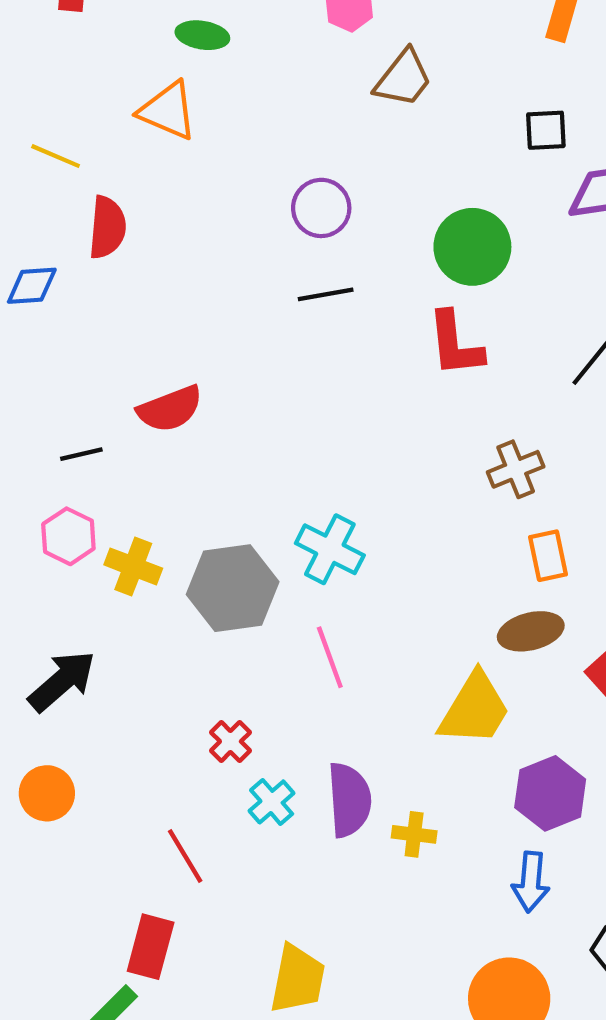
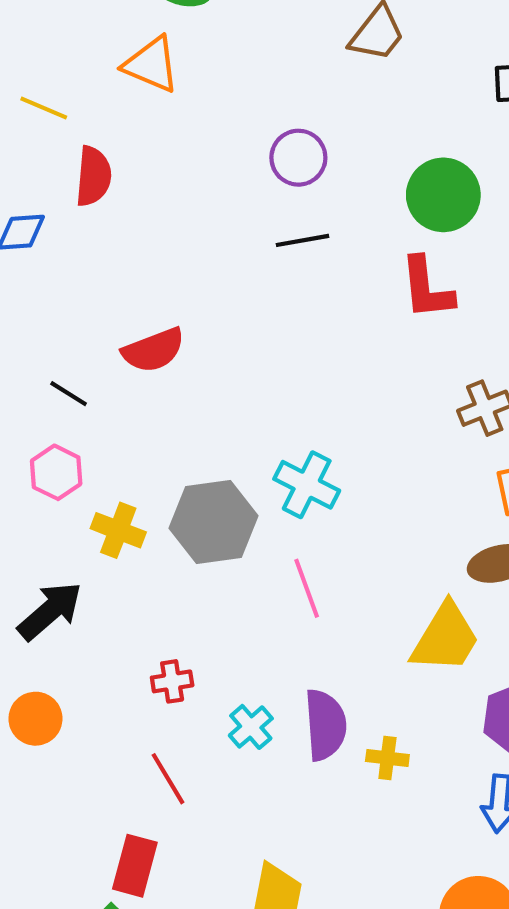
black line: (81, 454) -> (69, 394), turned 45
yellow cross: (133, 567) -> (118, 530), moved
red cross: (230, 741) -> (172, 681), moved, turned 36

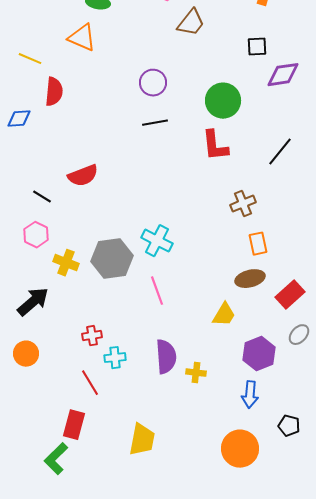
yellow trapezoid: (445, 638) -> (224, 315), size x0.7
cyan cross: (251, 727) -> (115, 358), moved, turned 35

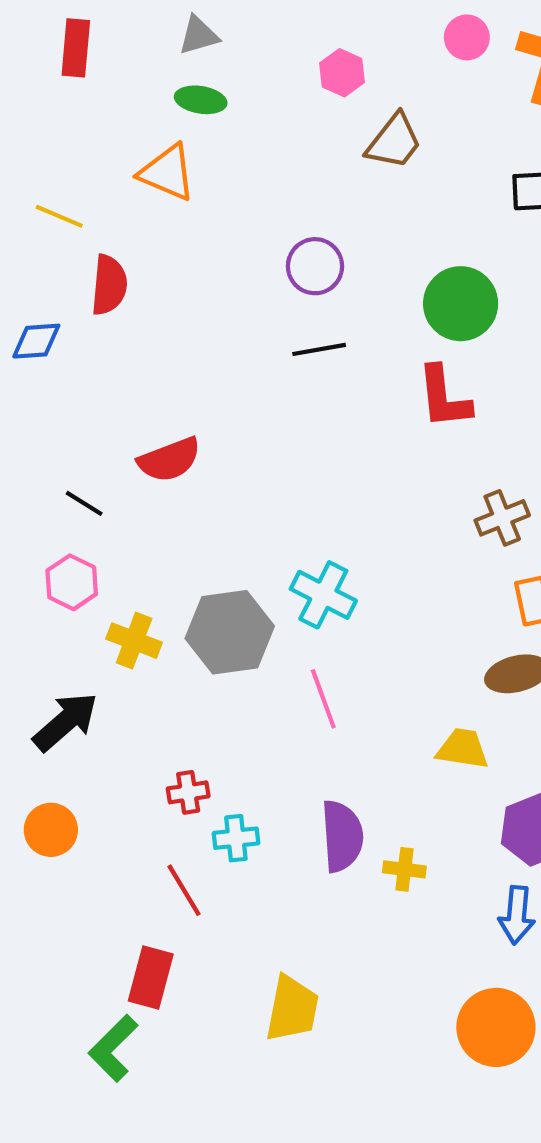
yellow trapezoid: (224, 315) -> (463, 749), turned -112

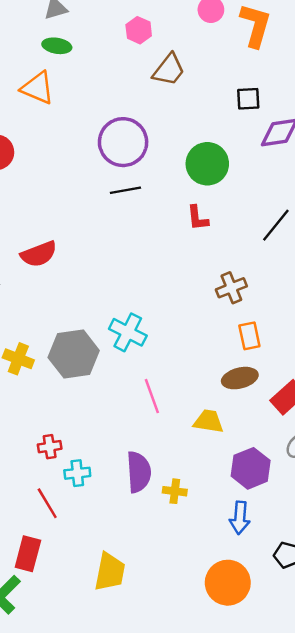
purple circle: (315, 266) -> (123, 142), size x1.5
red L-shape: (444, 397) -> (198, 218), size x0.7
pink line: (323, 699) -> (152, 396), moved

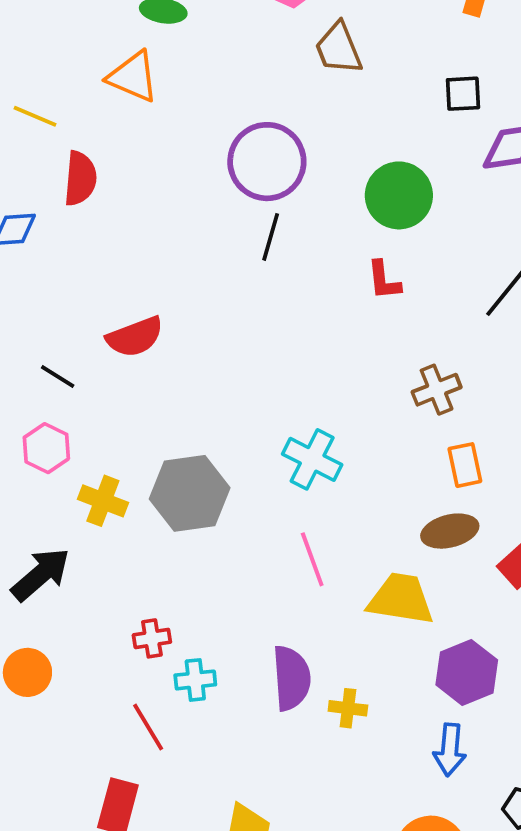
brown trapezoid: (169, 70) -> (339, 48), turned 120
black line: (125, 190) -> (271, 237), turned -64
cyan cross: (128, 332) -> (312, 459), moved
yellow trapezoid: (209, 421) -> (401, 599), size x1.4

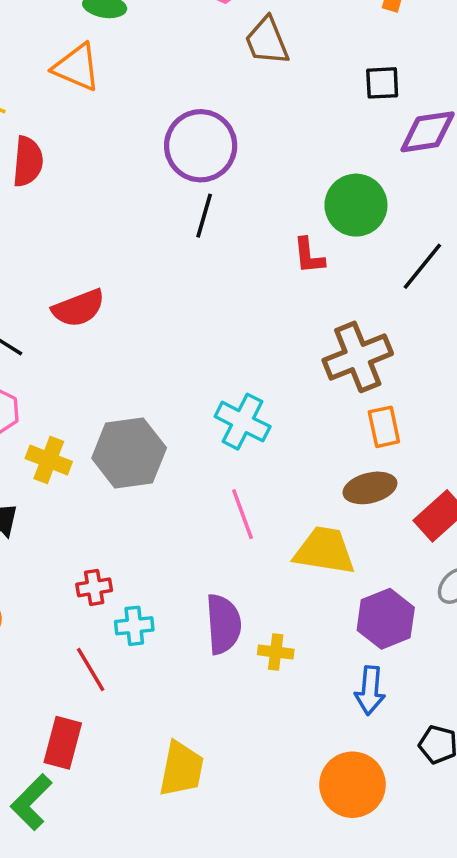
green circle: (399, 195) -> (356, 205), moved
brown cross: (437, 390) -> (358, 357), size x1.5

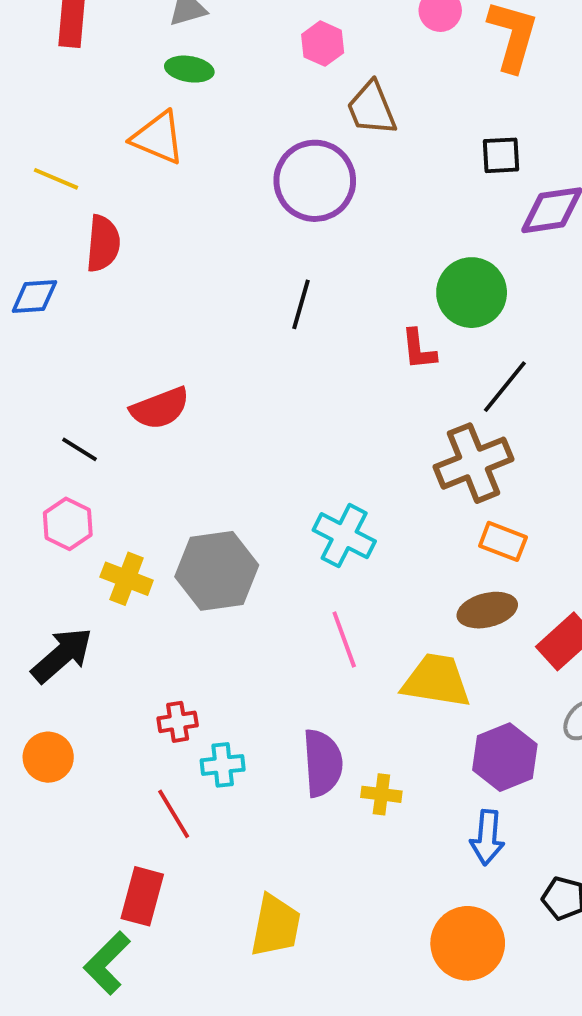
purple circle: (201, 146) -> (315, 181), moved
black line: (422, 266) -> (505, 387), moved
orange rectangle: (384, 427) -> (503, 541), turned -57

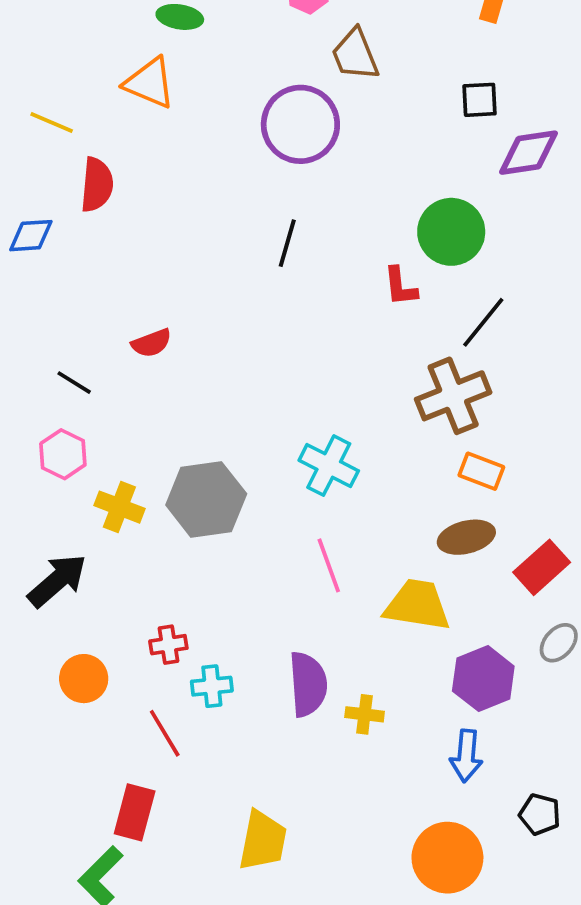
red semicircle: (160, 408) -> (152, 343), size x0.7
orange circle: (48, 757) -> (84, 679), moved

